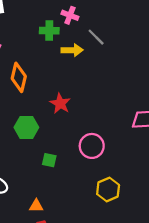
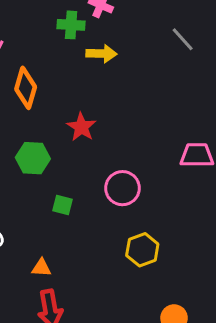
gray line: (96, 37) -> (183, 39), moved

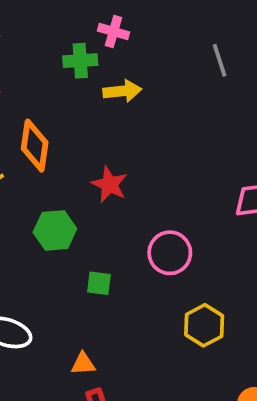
gray line: (183, 39) -> (220, 60), turned 32

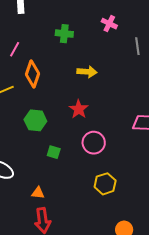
pink cross: (114, 32) -> (109, 24), moved
yellow arrow: (122, 91) -> (87, 72), moved
red star: (109, 184) -> (79, 109), moved

